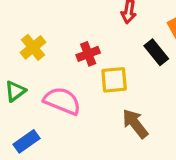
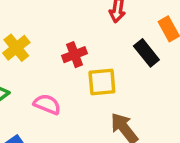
pink semicircle: (62, 101) -> (47, 104), size x0.7

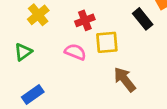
pink semicircle: (47, 104) -> (75, 52), moved

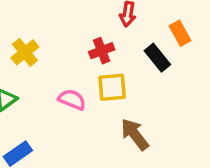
red cross: (85, 20) -> (102, 51), moved

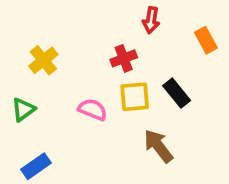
black rectangle: (157, 58) -> (177, 93), moved

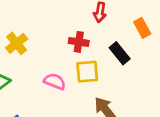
red cross: (124, 58) -> (79, 42), turned 30
black rectangle: (177, 93) -> (120, 53), moved

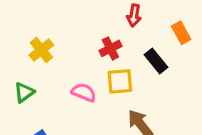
red cross: (79, 42) -> (110, 48), turned -36

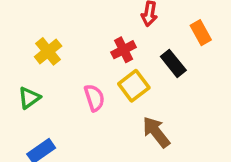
yellow square: (120, 81) -> (134, 86), turned -32
pink semicircle: (84, 92) -> (94, 98), turned 50

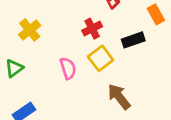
black rectangle: (173, 63) -> (133, 40), turned -70

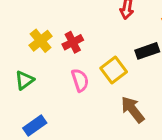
red cross: (92, 29) -> (73, 42), moved

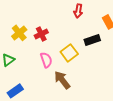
brown arrow: (133, 109) -> (62, 80), moved

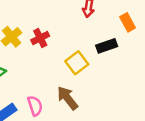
pink semicircle: (46, 60) -> (35, 106), moved

